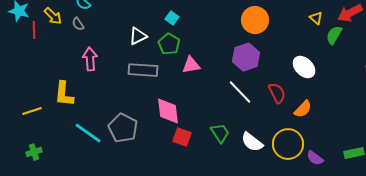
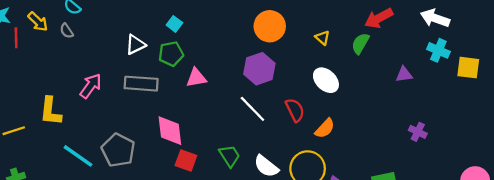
yellow triangle: (316, 18) -> (322, 38), moved
green pentagon: (169, 44) -> (171, 54), turned 30
pink arrow: (90, 59) -> (91, 86), moved, turned 40

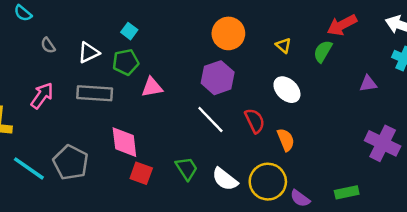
gray semicircle: (67, 31) -> (48, 45), moved
orange semicircle: (325, 128) -> (286, 140), turned -65
purple cross: (418, 132) -> (383, 143), size x1.8

